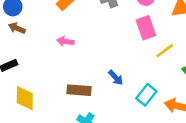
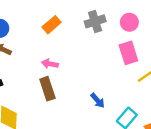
brown rectangle: (79, 90) -> (47, 89), moved, turned 65

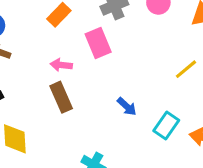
pink rectangle: (128, 53) -> (98, 43), moved

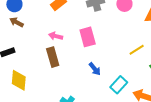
pink rectangle: (98, 43) -> (88, 37), moved

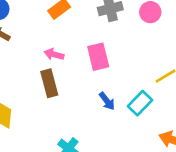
cyan rectangle: (119, 85) -> (140, 103), moved

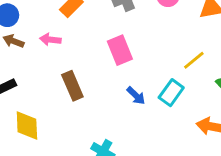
pink arrow: (54, 54) -> (50, 40), moved

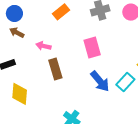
pink arrow: (50, 40) -> (43, 46), moved
blue arrow: (136, 96) -> (100, 81), size x1.5

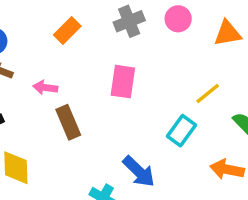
pink rectangle: (92, 47) -> (123, 82), turned 30
blue arrow: (100, 81) -> (139, 172), moved

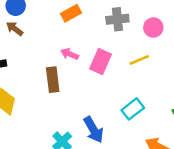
pink arrow: (45, 88) -> (70, 54), moved
yellow line: (208, 93) -> (139, 60), moved

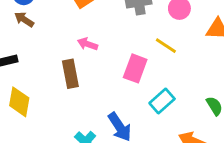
yellow line: (139, 60) -> (166, 46), turned 60
pink rectangle: (100, 61) -> (135, 68), moved

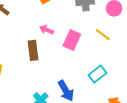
pink rectangle: (135, 68) -> (72, 40), moved

